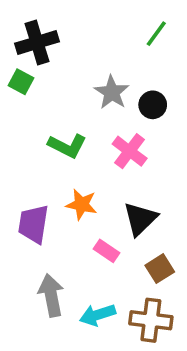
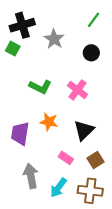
gray star: (112, 92) -> (54, 39), moved
black circle: (153, 105) -> (91, 53), moved
pink rectangle: (106, 251) -> (66, 158), moved
cyan arrow: (98, 315) -> (58, 188), turned -36

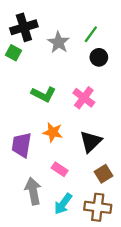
green line: (93, 20) -> (91, 34), moved
pink rectangle: (66, 158) -> (60, 169), moved

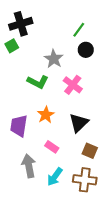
gray star: (58, 42) -> (54, 59), moved
green square: (14, 53) -> (12, 46), turned 32
orange star: (53, 132) -> (46, 115), turned 30
brown square: (103, 174) -> (90, 151), turned -35

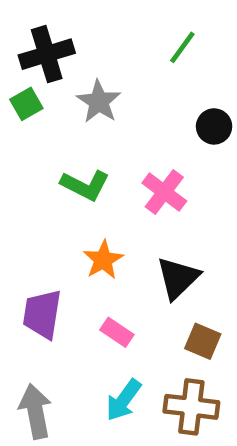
green line: (79, 30) -> (182, 47), moved
black circle: (86, 50) -> (214, 126), moved
gray star: (54, 59) -> (99, 102), moved
purple trapezoid: (19, 126) -> (42, 314), moved
gray arrow: (29, 166) -> (35, 411), moved

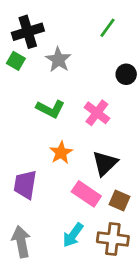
green square: (26, 104) -> (16, 61), turned -30
pink rectangle: (117, 332) -> (86, 194), moved, size x1.5

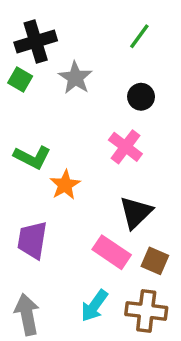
black circle: (126, 74) -> (141, 97), moved
green L-shape: (50, 109) -> (32, 157), moved
orange star: (61, 153) -> (65, 185), moved

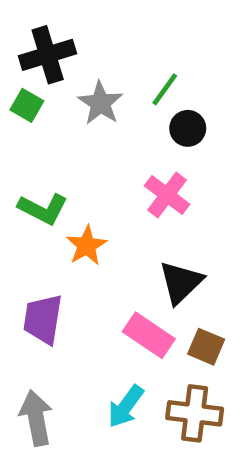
green line: (139, 36) -> (165, 89), moved

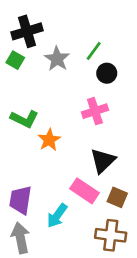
pink cross: (167, 195) -> (95, 111), turned 35
purple trapezoid: (43, 319) -> (20, 200), moved
cyan arrow: (126, 406) -> (57, 216), moved

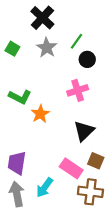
black cross: (27, 31) -> (42, 18), moved, turned -30
pink rectangle: (85, 191) -> (71, 168), moved
cyan arrow: (57, 216) -> (45, 188), moved

